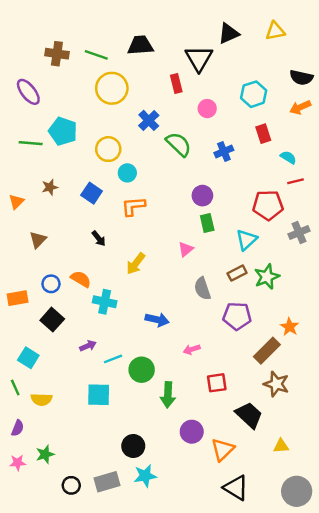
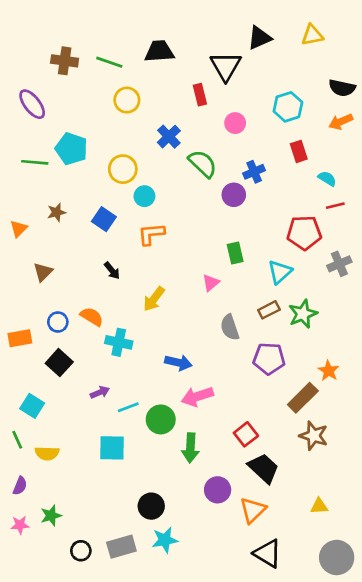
yellow circle: (112, 88) -> (127, 100), size x0.7
purple circle: (202, 196) -> (234, 195), moved
pink arrow: (192, 349) -> (197, 396), moved, size x1.6
red square: (217, 383) -> (246, 434), turned -30
black trapezoid: (249, 415) -> (264, 468), moved

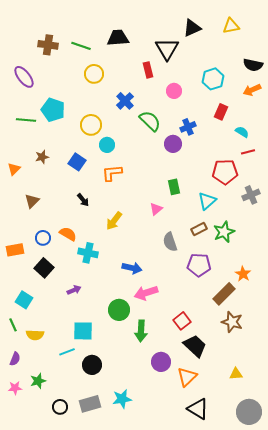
red rectangle: (299, 151) -> (221, 112), turned 42
cyan line: (128, 407) -> (67, 352), moved
black circle: (151, 506) -> (92, 365), moved

